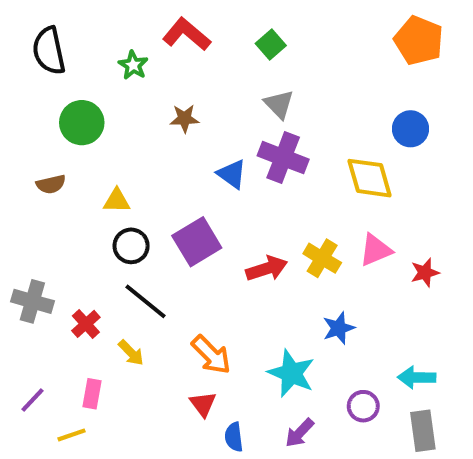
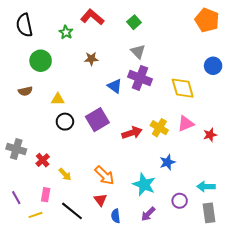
blue circle: (411, 129) -> (213, 66), moved
black line: (145, 301) -> (72, 211), moved
purple line: (32, 400) -> (16, 198), turned -72

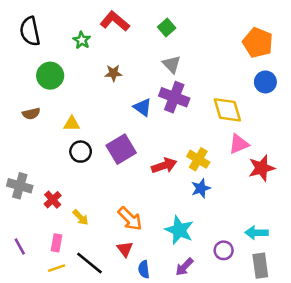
orange pentagon: (207, 20) -> (258, 43), moved
pink triangle: (186, 124) -> (239, 144), moved
red star: (210, 135) -> (262, 168), size x1.5
blue star: (167, 162) -> (201, 188), moved
yellow line: (36, 215) -> (56, 268), moved

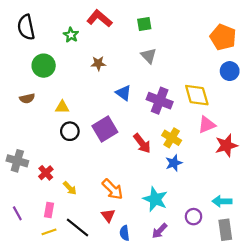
green square: (167, 28) -> (144, 24), turned 32
purple cross: (174, 97) -> (160, 101), moved
red arrow: (164, 166) -> (142, 143), turned 70

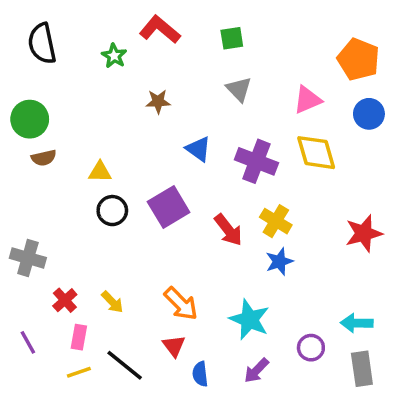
green circle: (44, 66) -> (30, 119), moved
pink triangle: (207, 125) -> (307, 100), moved
red cross: (46, 173) -> (65, 300), moved

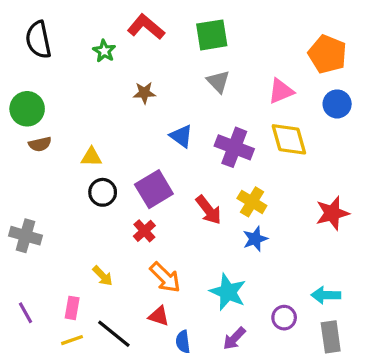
green square: (232, 38) -> (212, 35), size x1.5
red cross: (65, 300) -> (144, 231), moved
red triangle: (174, 346) -> (159, 316), turned -35

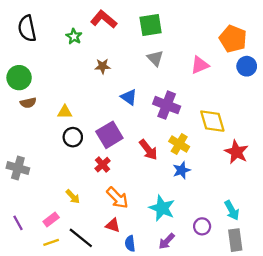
blue circle: (337, 104) -> (247, 66), moved
yellow diamond: (289, 139) -> (212, 121), moved
red star: (332, 213) -> (236, 152), turned -30
cyan arrow: (326, 295) -> (232, 210), turned -120
pink rectangle: (72, 308) -> (51, 219), turned 42

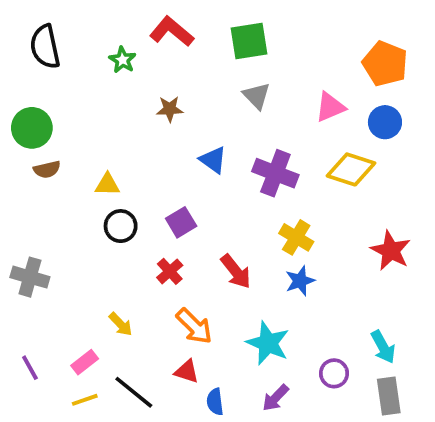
blue circle: (247, 66) -> (385, 122), moved
yellow diamond: (212, 121) -> (351, 169), moved, turned -56
purple square: (109, 135) -> (181, 222), size x0.7
red arrow: (148, 150) -> (236, 271), moved

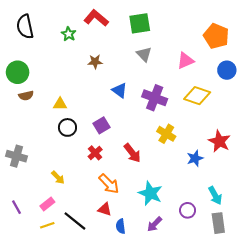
blue circle: (385, 122) -> (227, 70), moved
blue star: (300, 281) -> (195, 158), moved
yellow arrow: (121, 324) -> (58, 177), moved

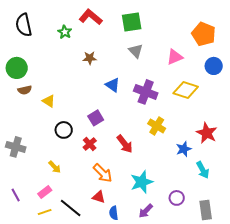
yellow triangle: (60, 104) -> (49, 101), moved, turned 32
black circle: (67, 127) -> (64, 130), moved
cyan star: (150, 193) -> (142, 182), turned 30
cyan arrow: (215, 195) -> (203, 170), moved

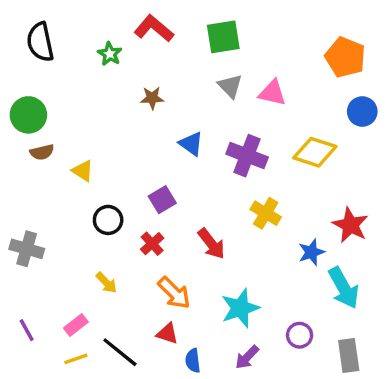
pink triangle: (175, 57) -> (272, 93), moved, turned 36
yellow arrow: (55, 167) -> (106, 283), moved
cyan arrow: (203, 170) -> (344, 288), size x1.4

